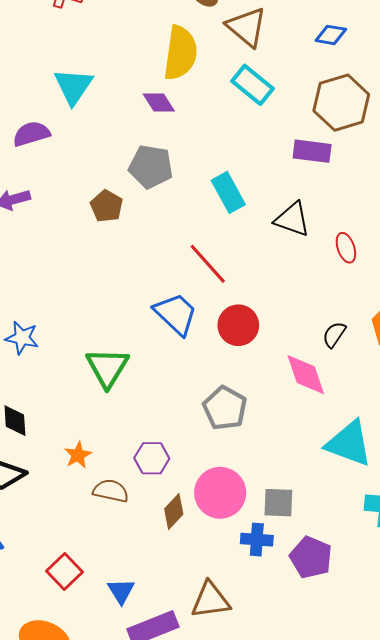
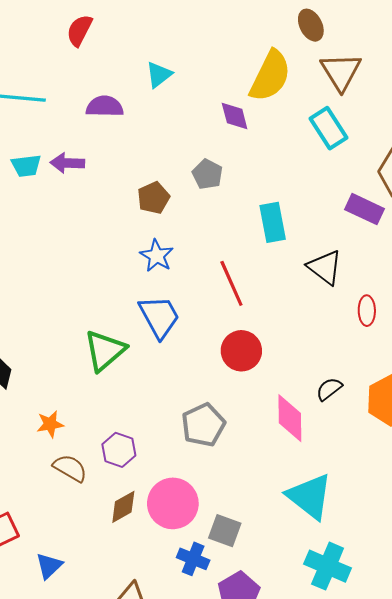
cyan triangle: (73, 86) -> (159, 75), size x0.7
gray pentagon: (151, 167) -> (207, 174), size x0.7
blue trapezoid: (176, 314) -> (159, 317), moved
blue star: (22, 338) -> (157, 256), moved

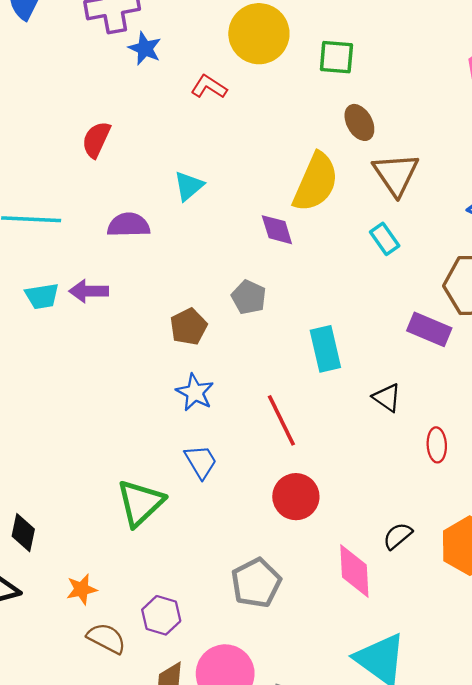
cyan rectangle: (329, 128) -> (385, 239), size x0.7
black triangle: (325, 267) -> (387, 398), size x0.7
blue trapezoid: (159, 317) -> (201, 462), size x0.7

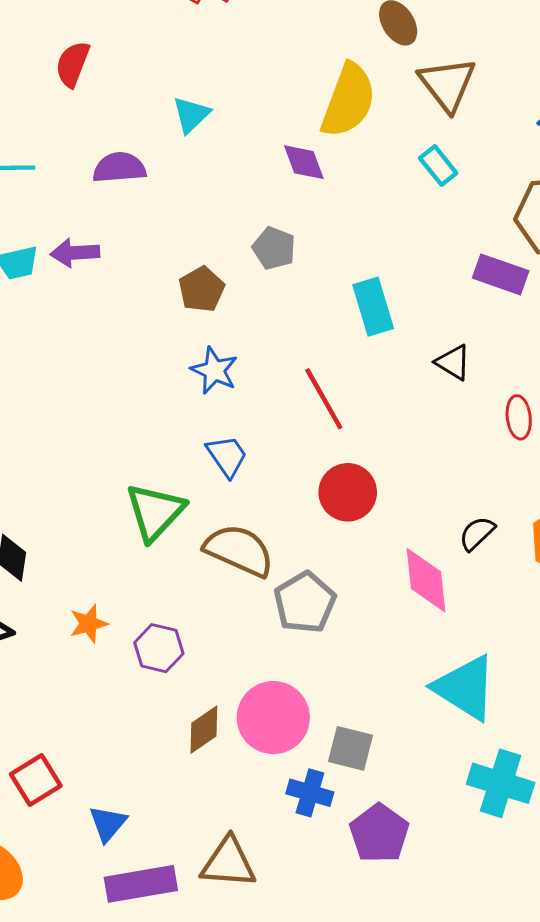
purple hexagon: (161, 615) -> (159, 648), moved
brown semicircle: (106, 638) -> (239, 550), moved, size x1.4

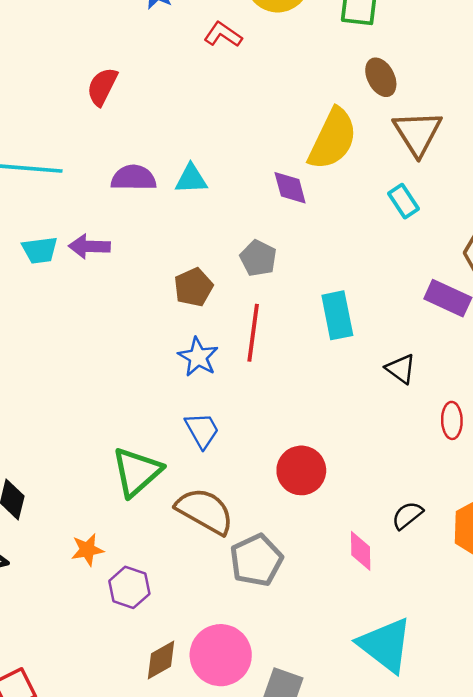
cyan triangle: (191, 115) -> (191, 179), moved, turned 36
red line: (324, 399) -> (253, 333), moved, turned 32
pink diamond: (426, 580) -> (361, 551), size x0.7
orange star: (89, 624) -> (87, 550), moved

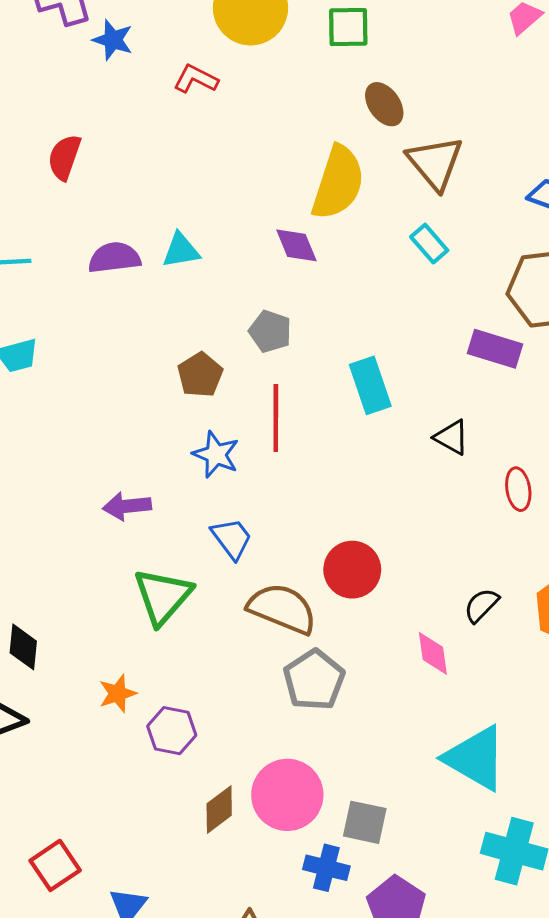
purple arrow: (89, 246) -> (127, 506), moved
brown semicircle: (205, 511) -> (282, 609), moved

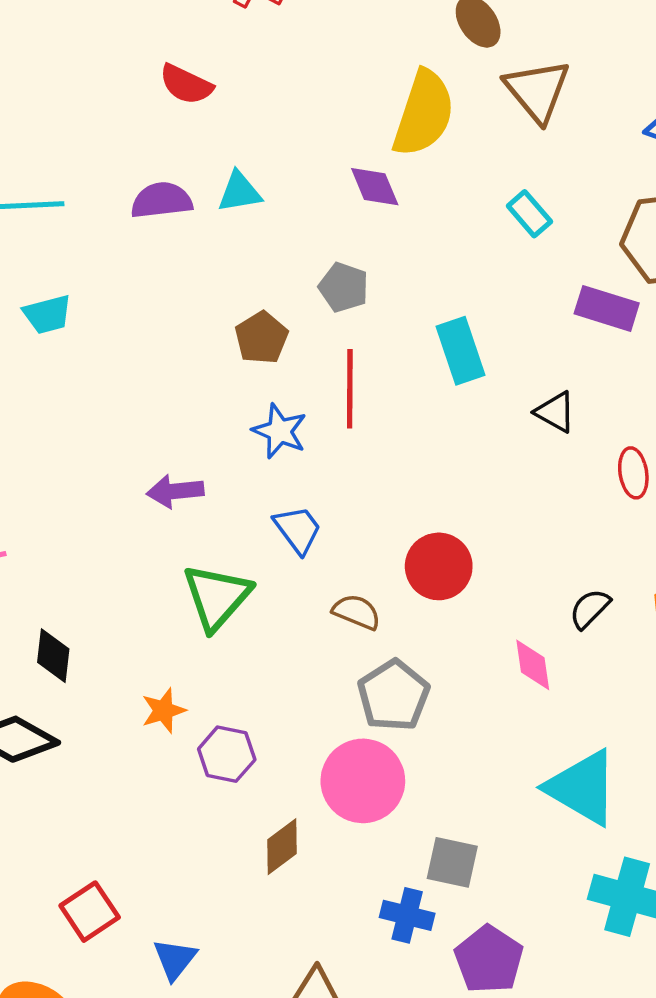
red semicircle: (64, 157) -> (186, 84), moved, turned -84
cyan rectangle: (429, 244) -> (529, 214), moved
brown semicircle: (282, 609) -> (357, 612), size x0.6
pink circle: (287, 795) -> (363, 781), moved

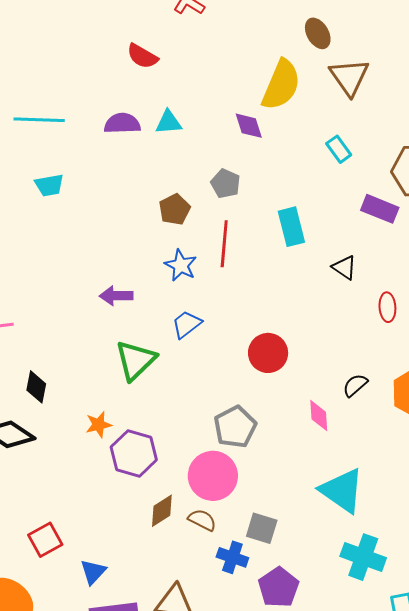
blue trapezoid: (298, 529) -> (187, 324), turned -96
brown semicircle: (357, 612) -> (202, 520), moved
purple hexagon: (227, 754) -> (134, 453), size x1.4

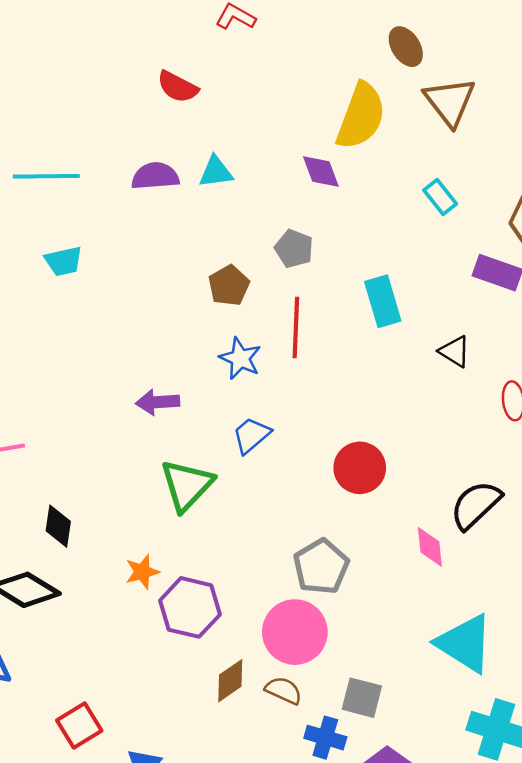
black semicircle: (355, 385) -> (476, 505), size x1.6

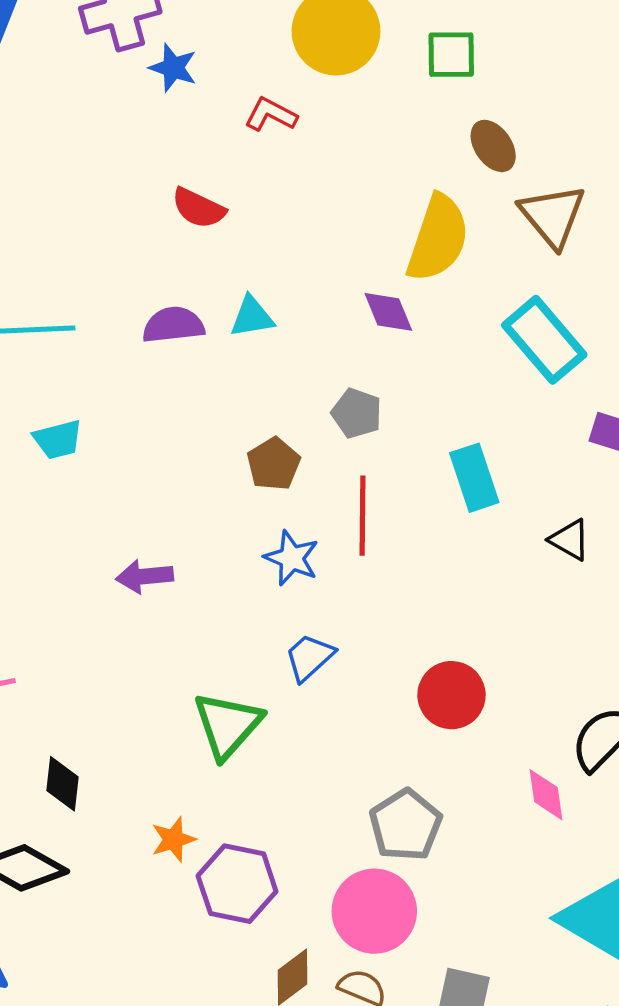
cyan rectangle: (440, 197) -> (544, 340), size x1.8
purple arrow: (158, 402) -> (145, 576), moved

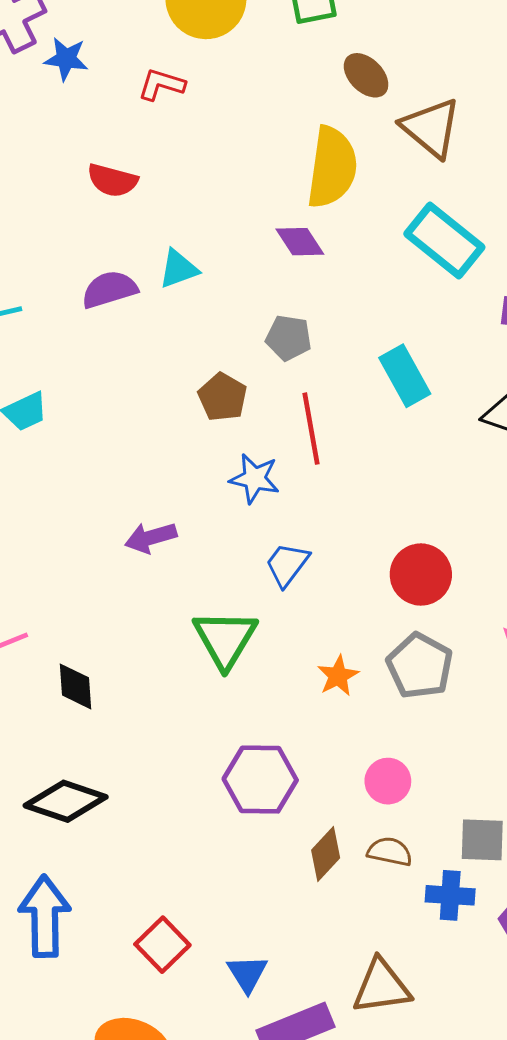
purple arrow: (145, 576) -> (151, 538), moved
black diamond: (62, 784) -> (75, 686), moved
gray pentagon: (406, 825) -> (420, 666), moved
orange star: (173, 839) -> (338, 676), moved
pink circle: (374, 911) -> (388, 781), size x0.6

